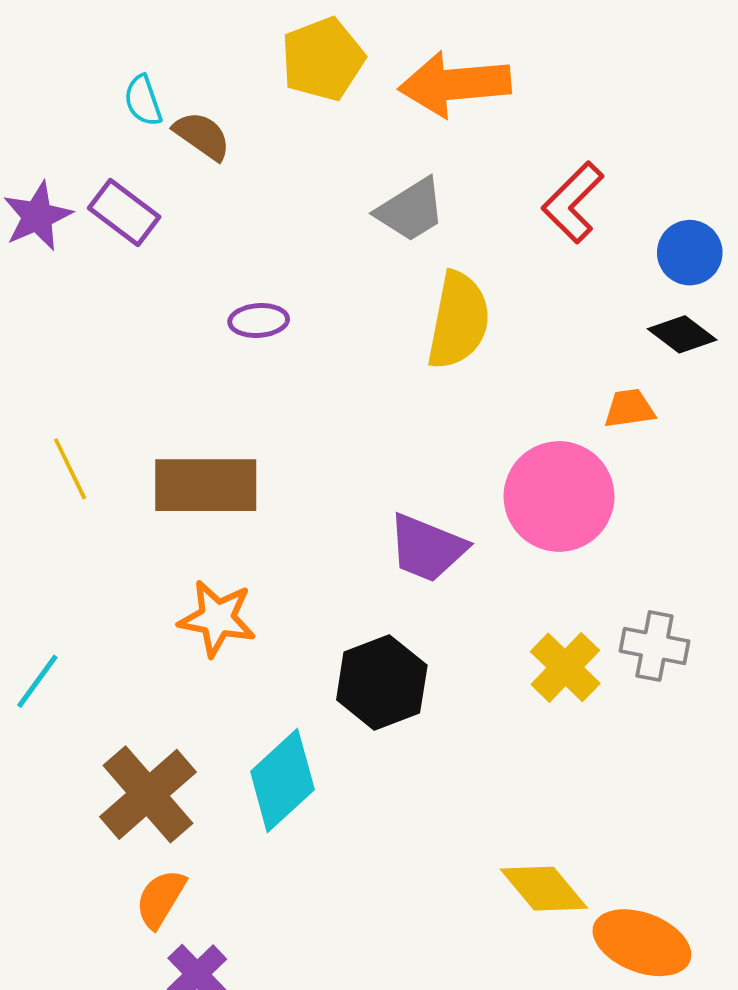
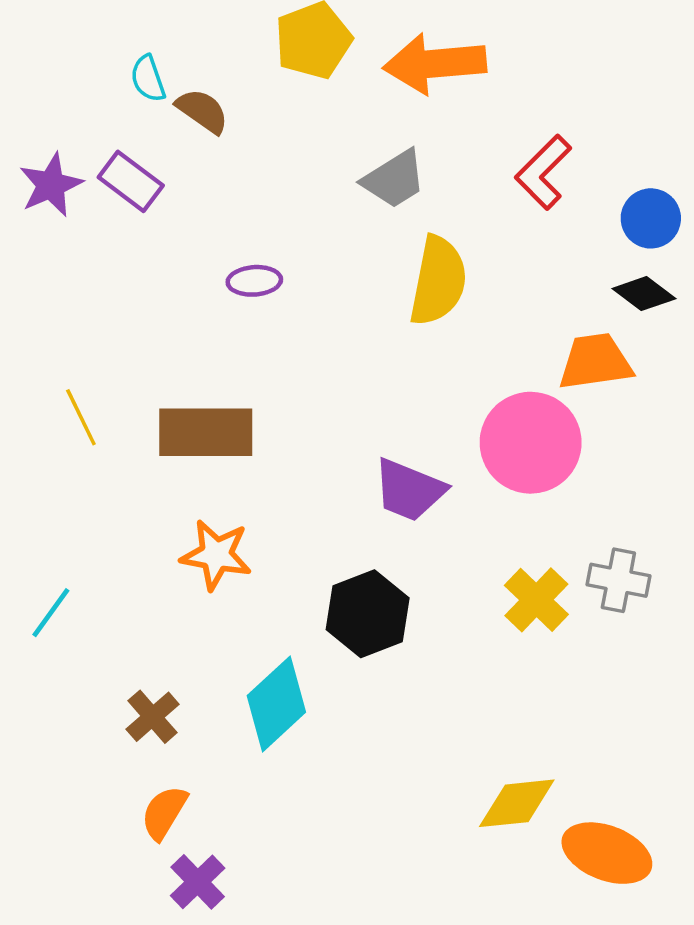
orange trapezoid: (629, 408) -> (595, 362), size x1.6
brown cross: (148, 794) -> (153, 717), size x0.6
yellow diamond: (544, 889) -> (517, 803), turned -56

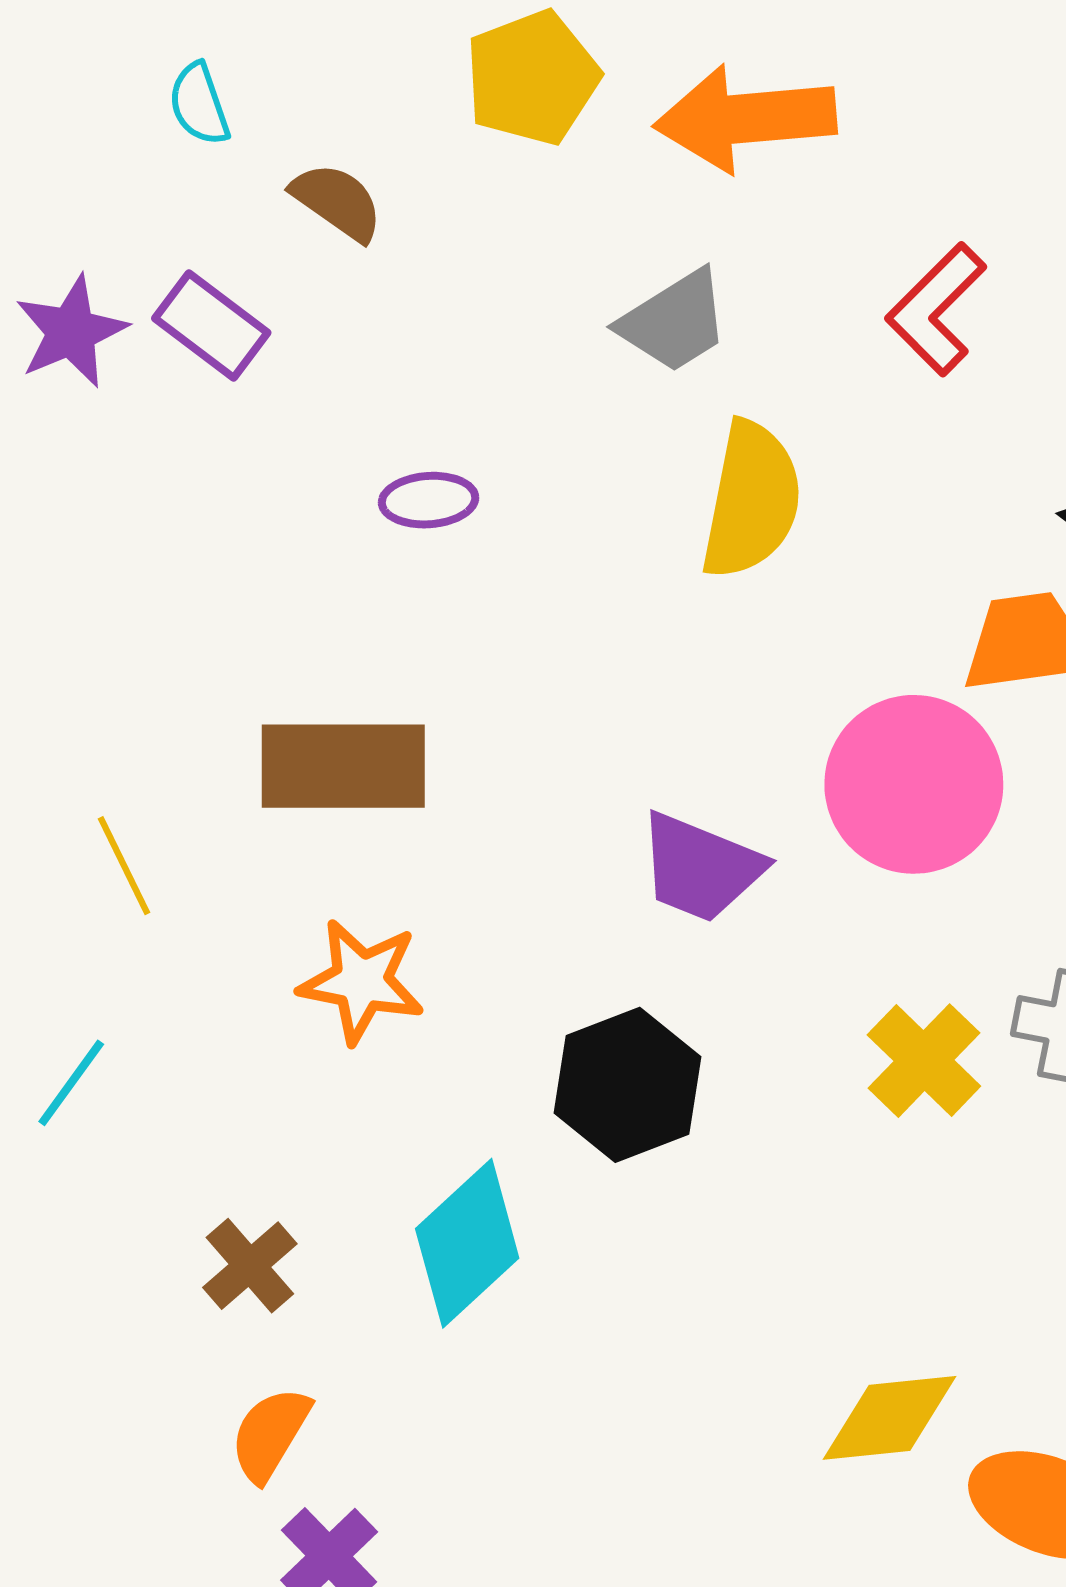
cyan semicircle: (148, 79) -> (199, 104), moved
yellow line: (81, 417) -> (124, 866), moved

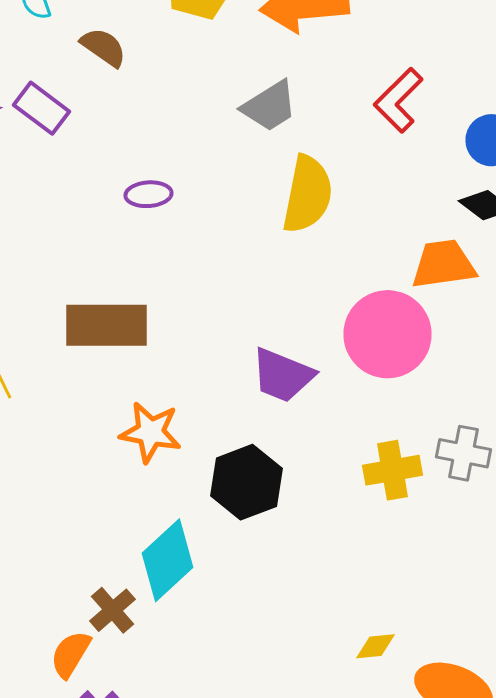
orange star: (362, 981) -> (150, 432), moved
yellow cross: (924, 1061) -> (392, 470), turned 36
brown cross: (250, 1266) -> (112, 610), moved
yellow diamond: (889, 1418) -> (376, 646), size x0.6

